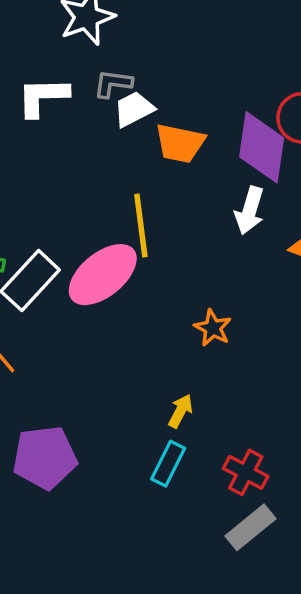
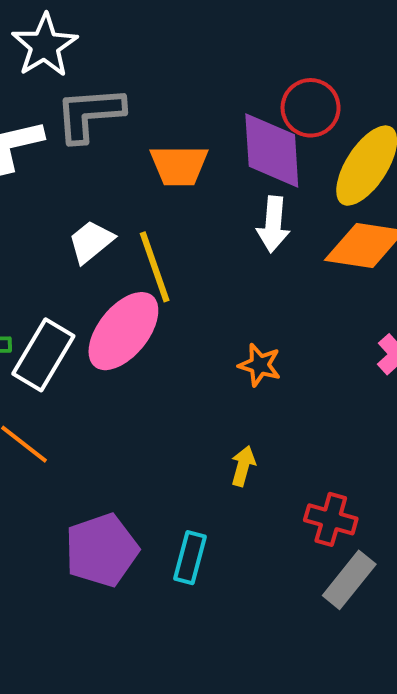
gray L-shape: (113, 83) -> (90, 114), size x1.6
white trapezoid: (134, 109) -> (91, 242), moved
cyan rectangle: (168, 464) -> (190, 558), moved

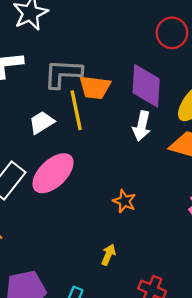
red circle: (311, 108) -> (172, 33), moved
gray L-shape: (90, 114) -> (63, 74), moved
yellow line: (155, 267) -> (76, 110), moved

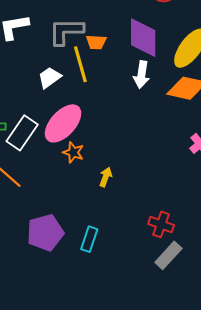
orange trapezoid: (95, 87) -> (96, 42), size x0.7
orange star: (124, 201) -> (73, 152), moved
yellow arrow: (108, 255) -> (106, 177), moved

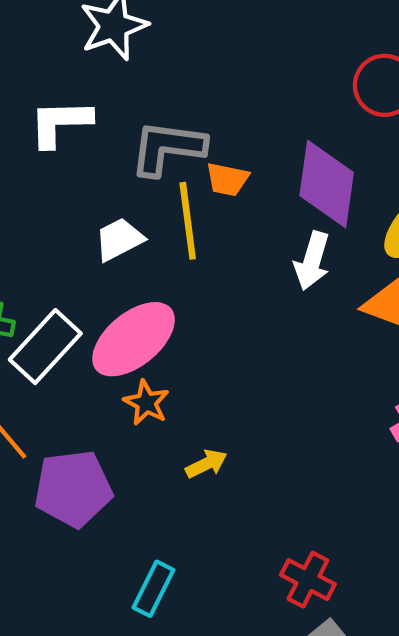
yellow arrow: (106, 177) -> (206, 464), turned 36
purple pentagon: (45, 233) -> (73, 489), moved

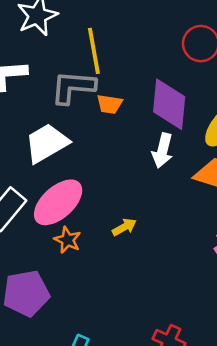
yellow line: (188, 221) -> (94, 51), moved
white trapezoid: (119, 239) -> (47, 143), size x1.5
yellow arrow: (206, 464) -> (124, 227), moved

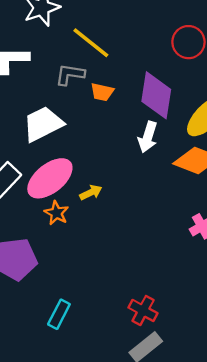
yellow line: (94, 51) -> (91, 43), turned -45
gray L-shape: (73, 87) -> (70, 74), size x0.7
yellow arrow: (124, 227) -> (91, 192), moved

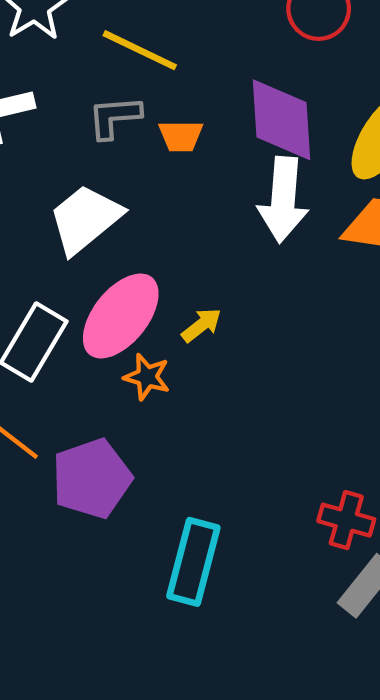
white arrow: (148, 137) -> (283, 200), size x1.4
cyan rectangle: (59, 314) -> (193, 562), size x1.5

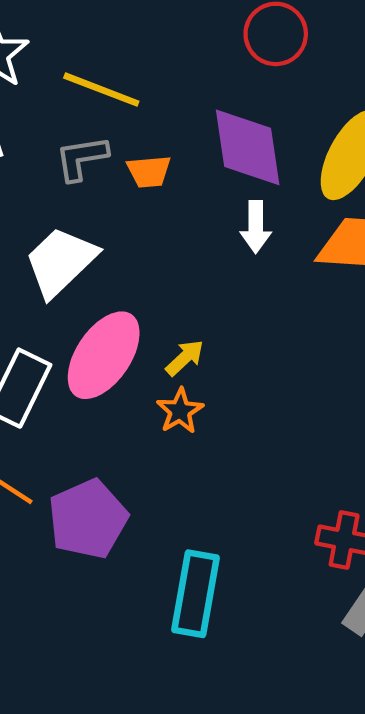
white arrow: (283, 200) -> (256, 227), size x0.6
orange star: (147, 377) -> (180, 411), moved, turned 30

